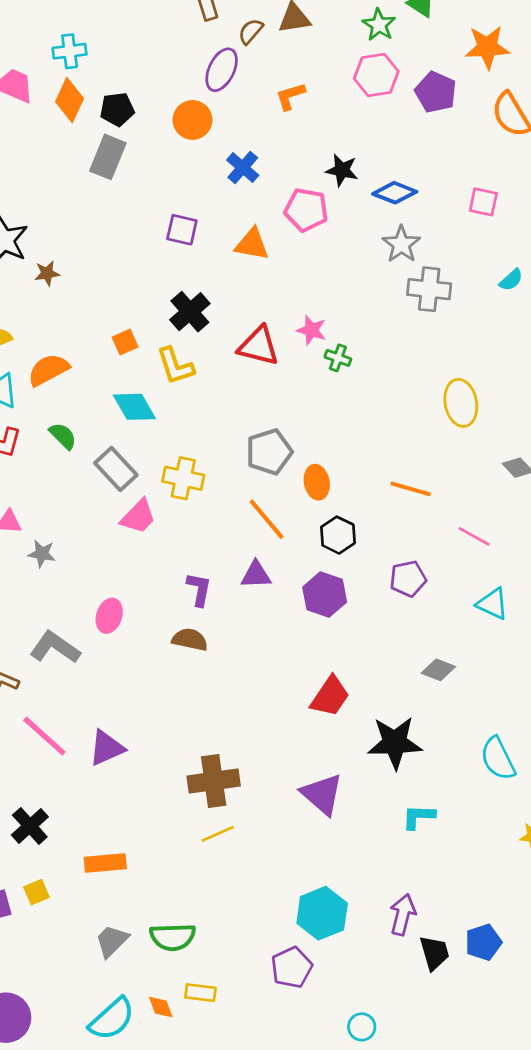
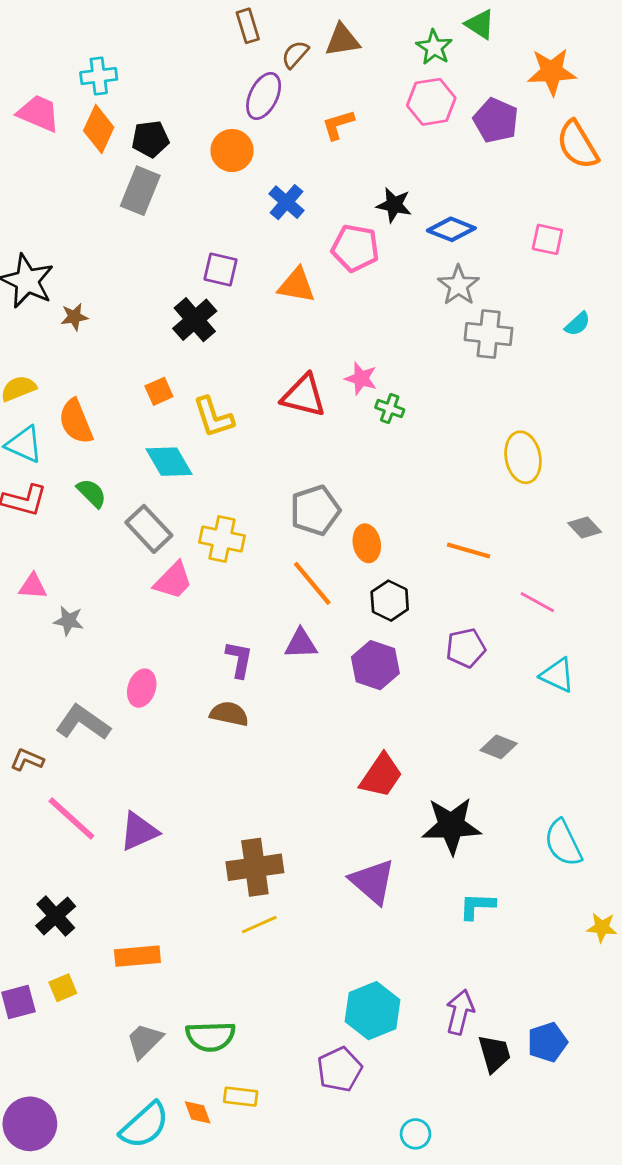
black cross: (190, 312) -> (195, 320), moved
orange semicircle: (48, 370) -> (76, 421), turned -84

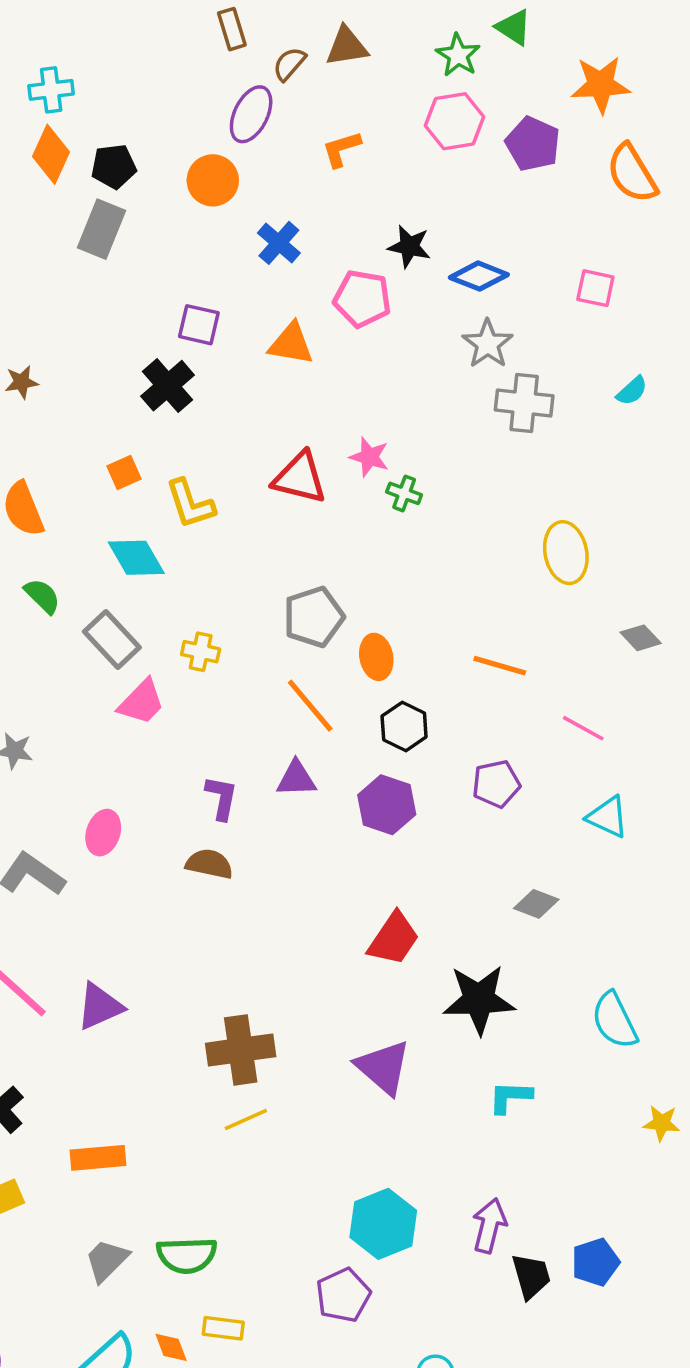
yellow cross: (222, 539) -> (201, 652), size x0.7

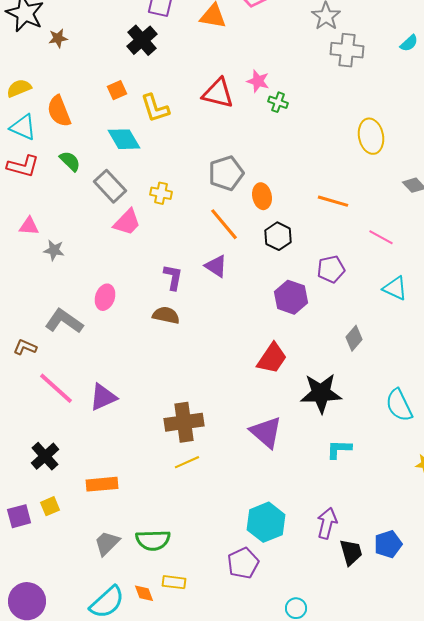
purple triangle: (296, 779) -> (216, 266), turned 35
purple hexagon: (387, 805) -> (291, 297), moved
gray diamond: (536, 904) -> (354, 338), turned -70

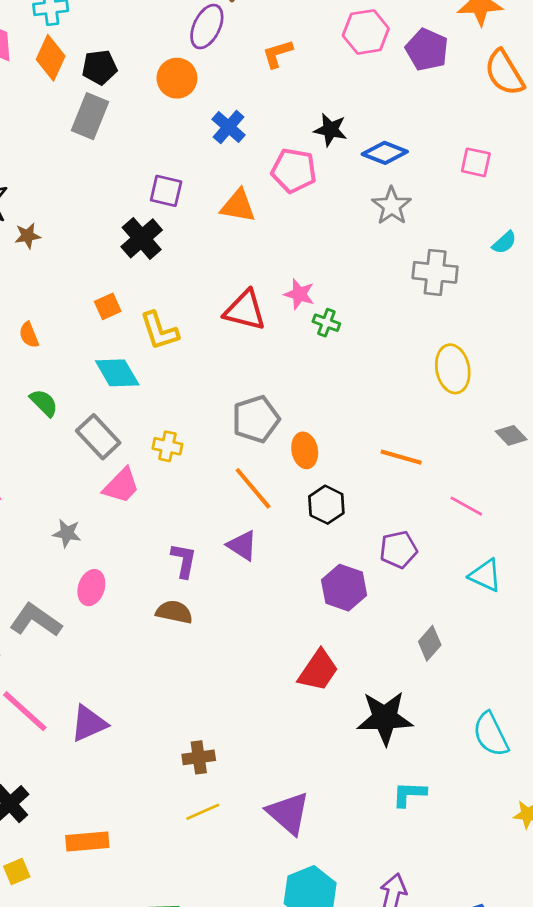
gray cross: (347, 50) -> (435, 272), moved
orange semicircle: (59, 111) -> (29, 335), size x0.6
gray star: (54, 250) -> (67, 533), moved
brown cross: (184, 422) -> (199, 757), size x0.6
purple triangle: (266, 432) -> (288, 813), moved

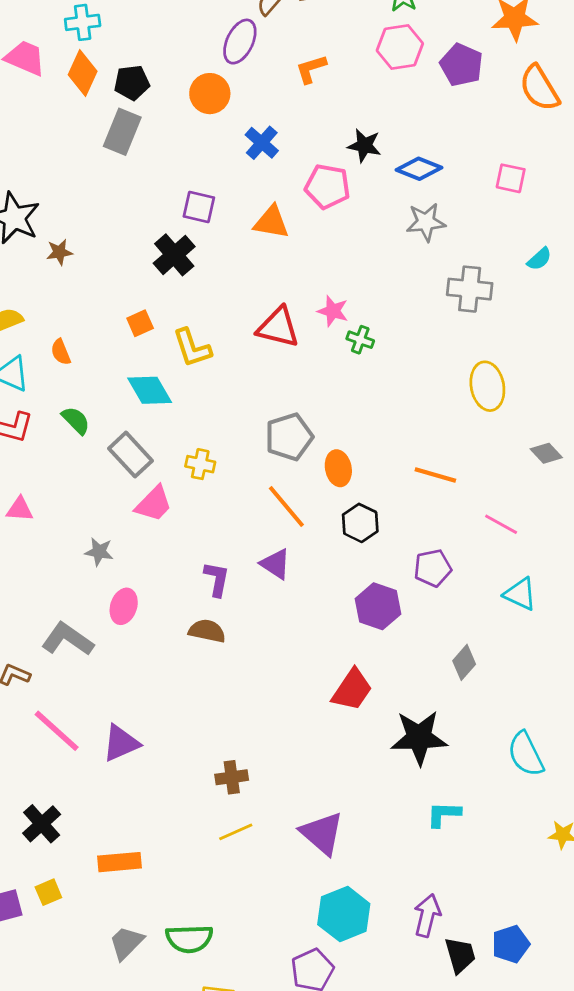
gray star: (392, 206) -> (426, 222), turned 30

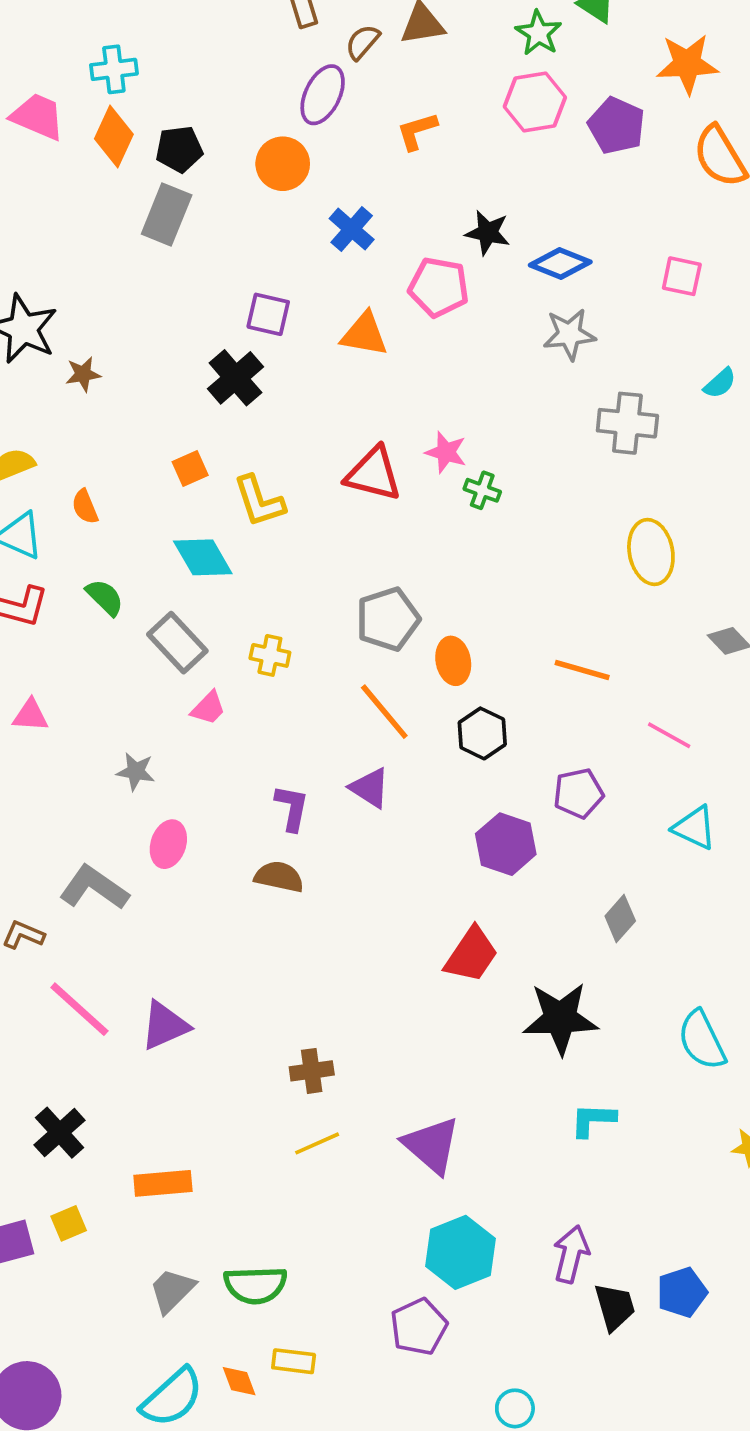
pink trapezoid: (154, 504) -> (208, 708), size x0.7

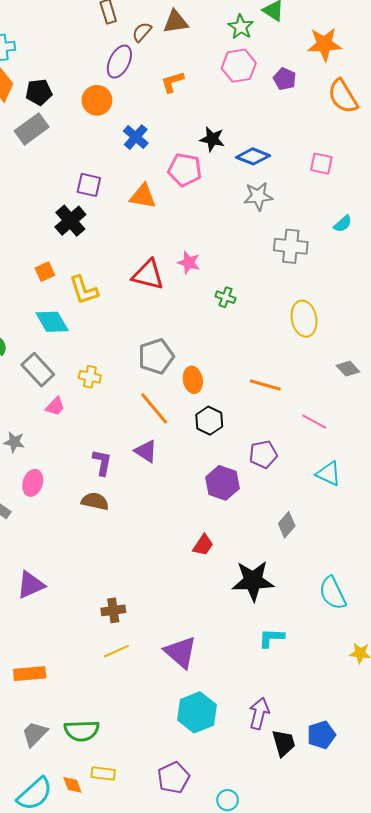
purple pentagon: (617, 126) -> (285, 79), size x0.7
gray rectangle: (167, 215) -> (32, 129), turned 32
green cross: (482, 490) -> (225, 297), moved
red trapezoid: (471, 955) -> (203, 545), size x0.7
purple pentagon: (419, 1327) -> (173, 778), moved

